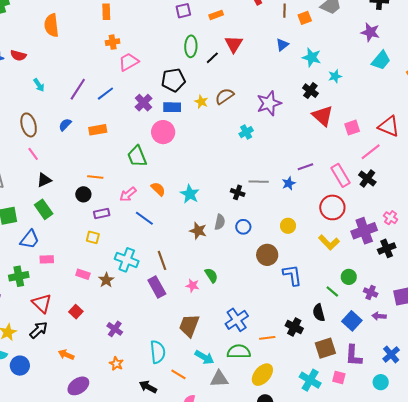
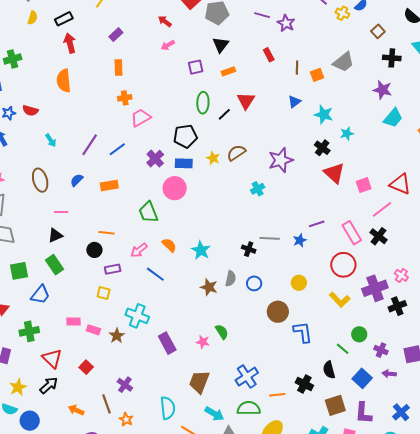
pink line: (33, 154) -> (61, 212), moved, turned -56
pink rectangle: (47, 259) -> (73, 321), moved
brown line: (162, 260) -> (106, 404), moved

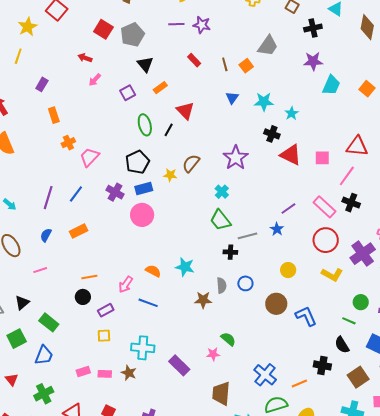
pink square: (364, 185) -> (322, 158), turned 35
green trapezoid: (148, 212) -> (220, 220), moved
black triangle: (55, 235) -> (22, 303), moved

